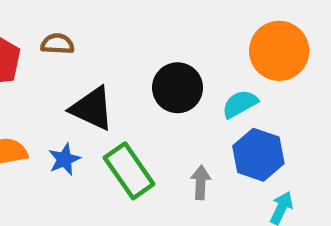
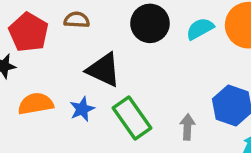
black circle: (178, 88) -> (150, 23), moved
cyan semicircle: (240, 104) -> (200, 29), moved

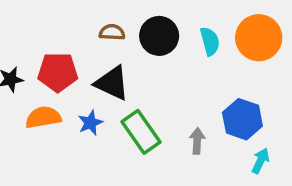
brown semicircle: (77, 20) -> (112, 32), moved
cyan semicircle: (200, 29) -> (210, 41), turned 104
red pentagon: (29, 32) -> (58, 72), moved, turned -30

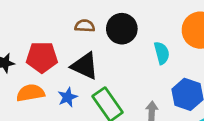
cyan semicircle: (210, 41) -> (162, 53), moved

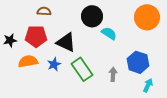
brown semicircle: (85, 26) -> (44, 11), moved
cyan semicircle: (162, 53) -> (109, 33), moved, turned -42

